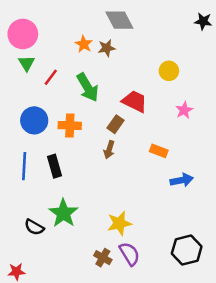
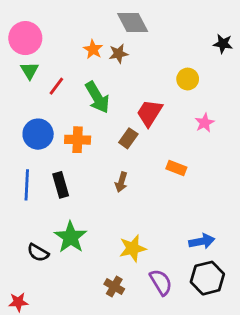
black star: (203, 21) -> (223, 44), moved
red trapezoid: (135, 101) -> (150, 113), turned -84
brown arrow: (109, 150) -> (121, 182), moved
blue arrow: (182, 180) -> (202, 241), moved
purple semicircle: (130, 254) -> (161, 282), moved

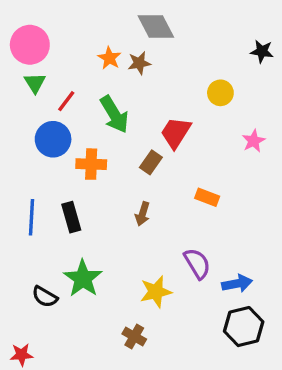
pink star: (205, 123) -> (254, 141), moved
blue circle: (38, 134) -> (53, 139), moved
purple semicircle: (161, 282) -> (197, 264), moved

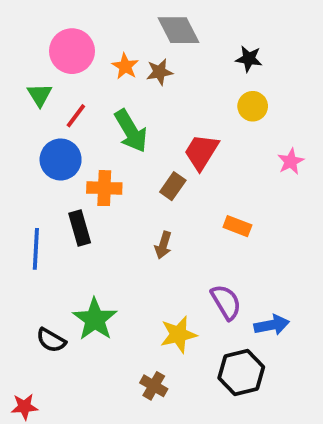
pink circle: (30, 45) -> (72, 51), moved
black star: (262, 51) -> (249, 59), moved
black rectangle: (71, 217) -> (80, 228), moved
black hexagon: (244, 327) -> (241, 372), moved

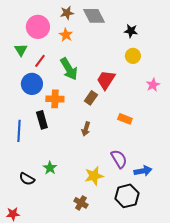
brown star: (159, 72) -> (67, 13), moved
green star: (95, 319) -> (50, 168), size x0.6

